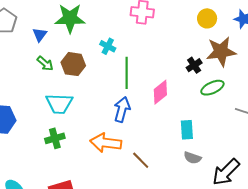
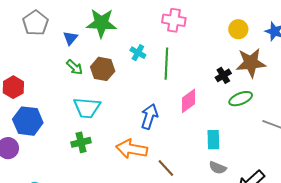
green line: (127, 73) -> (166, 64), moved

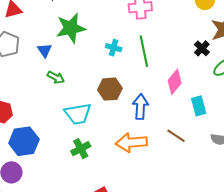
brown hexagon: (103, 69) -> (110, 89), moved
cyan rectangle: (213, 140) -> (199, 106), moved
brown line: (166, 168) -> (176, 136), moved

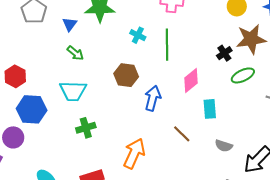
cyan trapezoid: (78, 114) -> (73, 91), moved
orange arrow: (131, 142) -> (134, 153), moved, turned 108

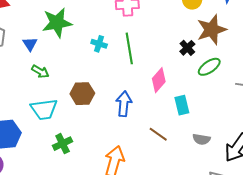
brown hexagon: (126, 75) -> (82, 94), moved

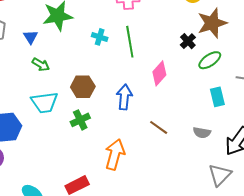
cyan rectangle: (182, 105) -> (217, 97), moved
green cross: (63, 144) -> (80, 120), moved

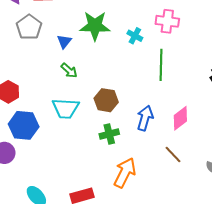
cyan cross: (100, 37) -> (135, 36), moved
pink diamond: (159, 73) -> (180, 118), moved
green cross: (80, 120) -> (109, 134), moved

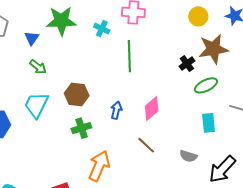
cyan trapezoid: (66, 108) -> (36, 105), turned 116
blue arrow: (145, 118) -> (116, 110), size x0.7

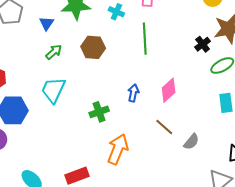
green arrow: (38, 67) -> (54, 52), turned -78
brown hexagon: (77, 95) -> (93, 47), moved
gray semicircle: (188, 156) -> (191, 142), moved, turned -66

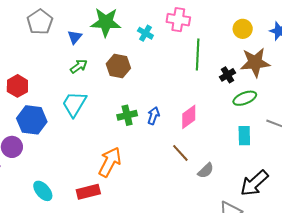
green line: (145, 39) -> (198, 54), moved
green cross: (99, 112) -> (127, 115), moved
orange arrow: (118, 149) -> (110, 162), moved

